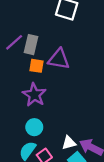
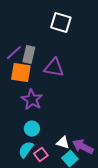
orange square: (36, 66) -> (21, 73), moved, size x1.5
white triangle: (69, 143) -> (63, 143), turned 32

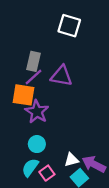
purple line: (14, 53) -> (34, 77), moved
orange square: (21, 73) -> (23, 95), moved
white triangle: (63, 143) -> (71, 160), turned -32

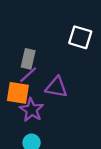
white square: (69, 26) -> (80, 37), moved
purple triangle: (61, 76) -> (56, 87), moved

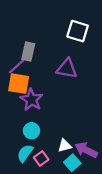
purple line: (28, 75) -> (16, 66), moved
purple triangle: (56, 87) -> (67, 69), moved

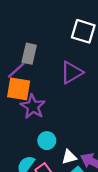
purple triangle: (67, 69) -> (72, 72), turned -40
cyan circle: (31, 131) -> (47, 141), moved

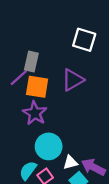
orange square: (19, 89) -> (37, 87), moved
cyan circle: (47, 141) -> (49, 146), size x1.5

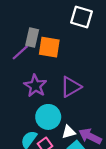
purple triangle: (73, 80) -> (71, 87), moved
orange square: (37, 87) -> (49, 47), moved

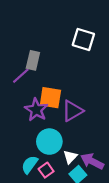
orange square: (49, 47) -> (50, 98), moved
white triangle: (69, 132) -> (70, 157), turned -32

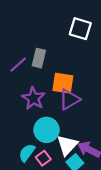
gray rectangle: (33, 60) -> (39, 58), moved
orange square: (50, 98) -> (63, 83), moved
white triangle: (70, 157) -> (67, 145), size x1.5

